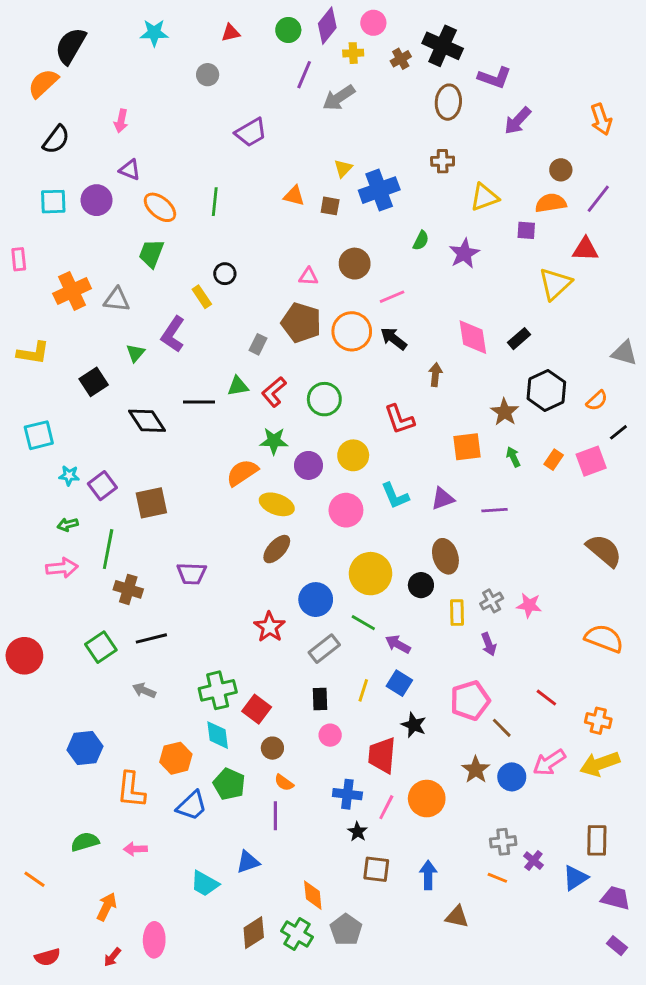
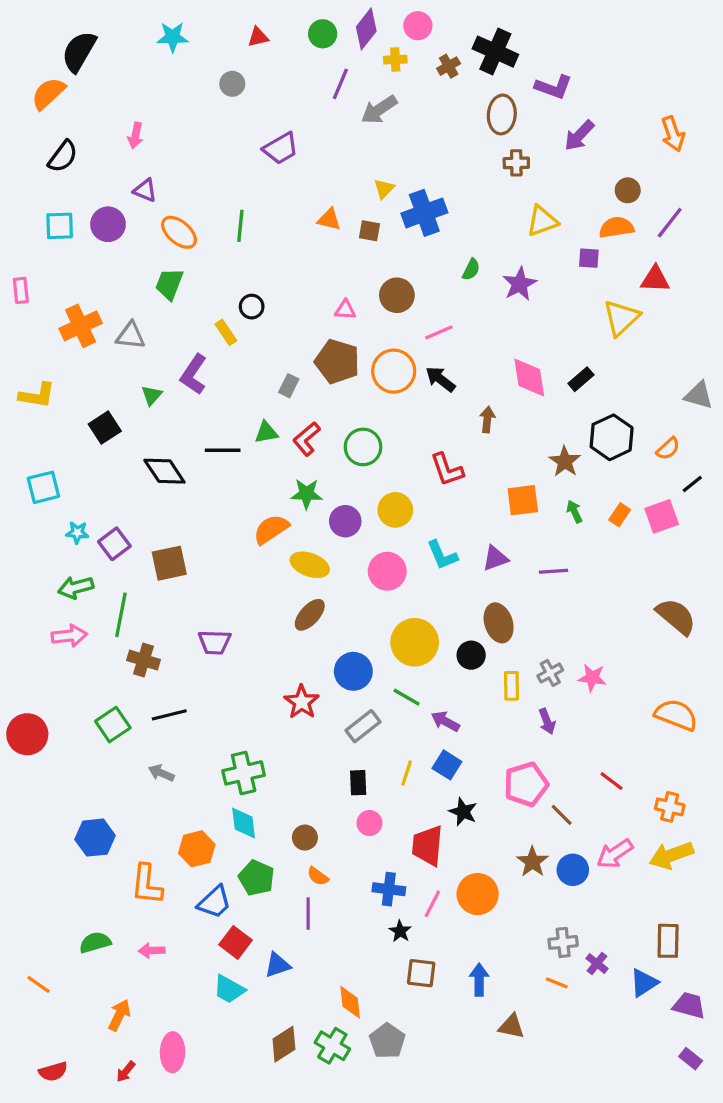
brown cross: (443, 161) -> (516, 163), moved
green arrow: (68, 525) -> (76, 587), size x1.5
red square: (257, 709) -> (235, 942), moved

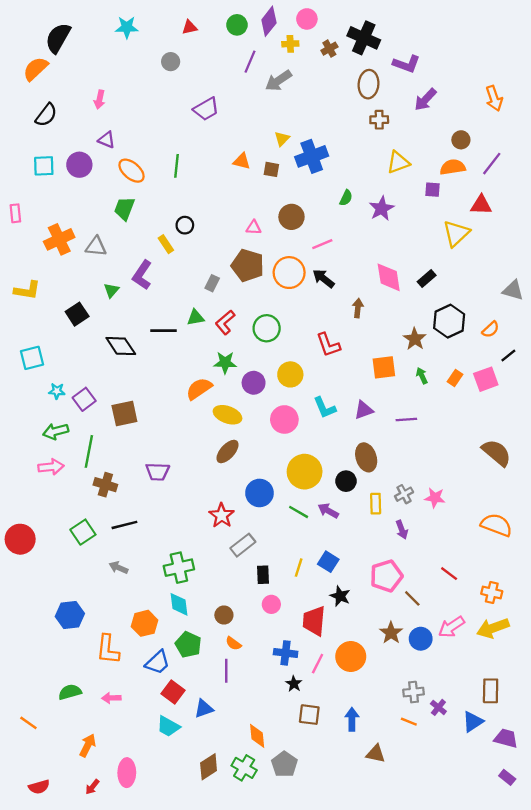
purple arrow: (445, 721) -> (328, 511), moved
gray rectangle: (363, 726) -> (243, 545), moved

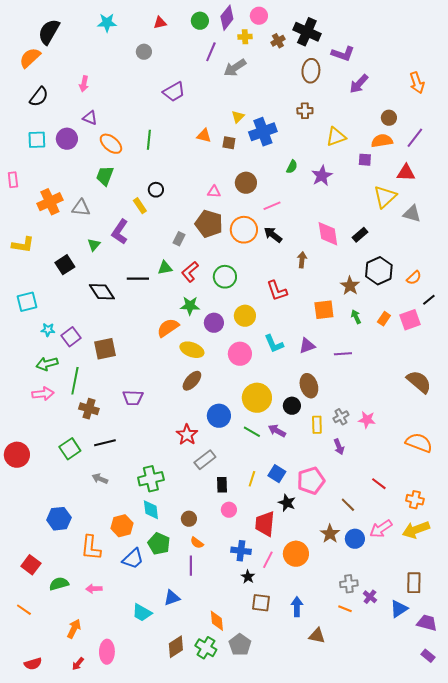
brown cross: (379, 120) -> (305, 111), moved
gray triangle: (513, 290) -> (412, 214), moved
pink pentagon: (386, 576) -> (311, 481), moved
red square: (173, 692) -> (31, 565), moved

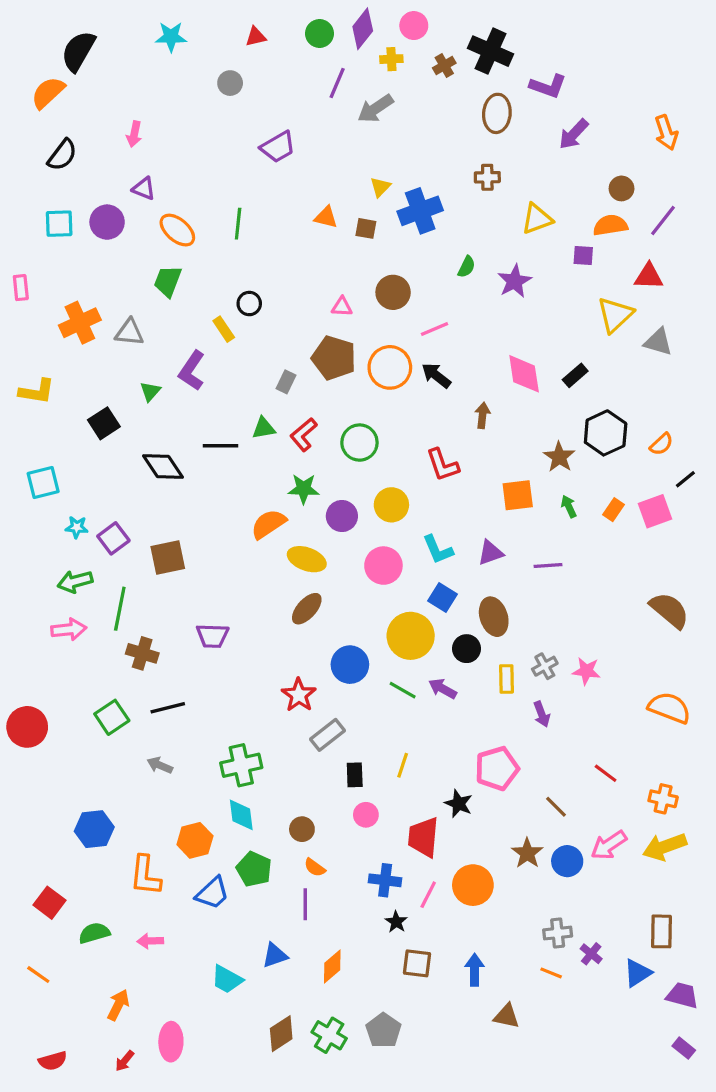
blue square: (277, 474) -> (443, 597), moved
orange diamond: (217, 621) -> (332, 967), moved, turned 55

